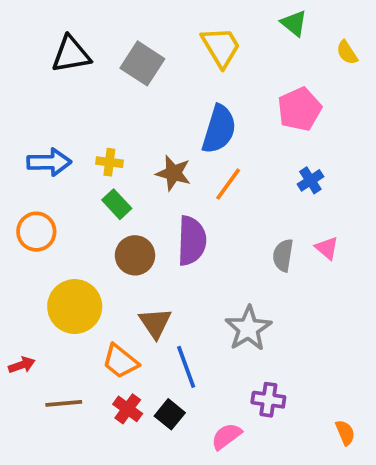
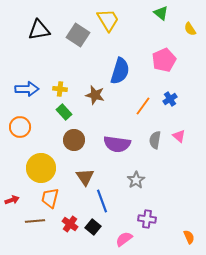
yellow trapezoid: (221, 47) -> (108, 20), moved
orange line: (228, 184) -> (143, 106), moved
purple semicircle: (192, 241) -> (117, 144), moved, turned 96
gray star: (248, 328) -> (136, 180), size x0.7
orange trapezoid: (120, 361) -> (50, 198), moved, turned 65

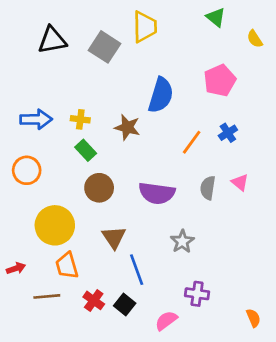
yellow trapezoid: (108, 20) -> (145, 27), turned 30
orange trapezoid: (50, 198) -> (67, 266), turned -30

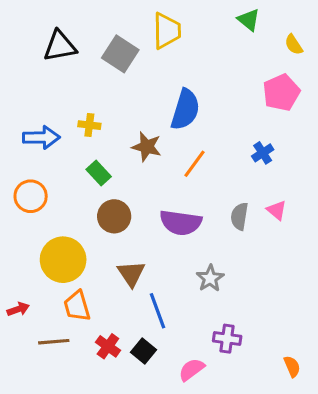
pink pentagon: (220, 80) -> (281, 93), moved
yellow cross: (80, 119) -> (89, 125), moved
orange line: (192, 142) -> (195, 164), moved

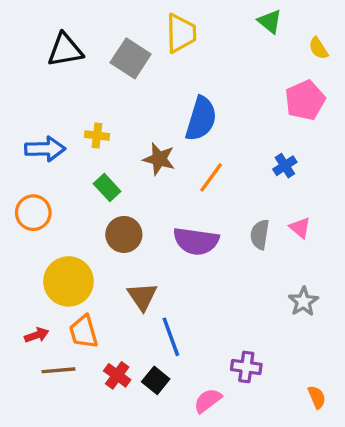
gray star: (210, 278) -> (303, 302), moved
red arrow: (18, 309) -> (37, 335), moved

